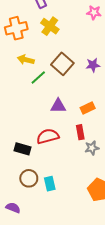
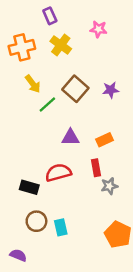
pink star: (94, 12) -> (98, 29), moved
yellow arrow: (26, 60) -> (33, 84), turned -140

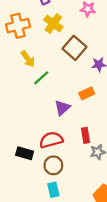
brown square: (75, 89) -> (74, 48), moved
purple triangle: (70, 137) -> (62, 108), turned -42
orange rectangle: (105, 140) -> (87, 93), moved
brown circle: (36, 221) -> (53, 165), moved

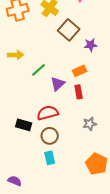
yellow arrow: (28, 59) -> (16, 55), moved, turned -56
green line: (41, 78) -> (39, 70), moved
red rectangle: (86, 135) -> (79, 92), moved

